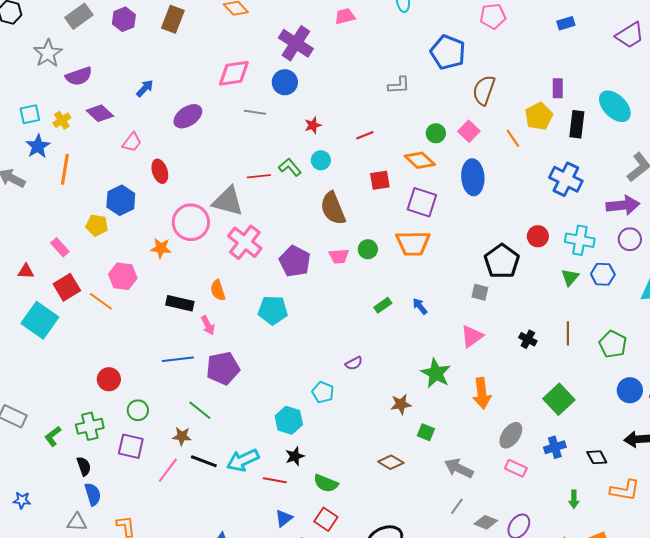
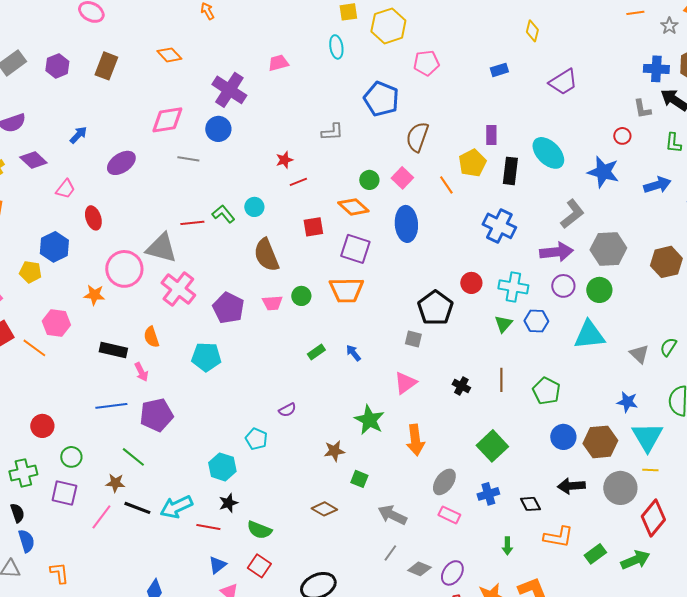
red star: (313, 125) -> (284, 160), moved

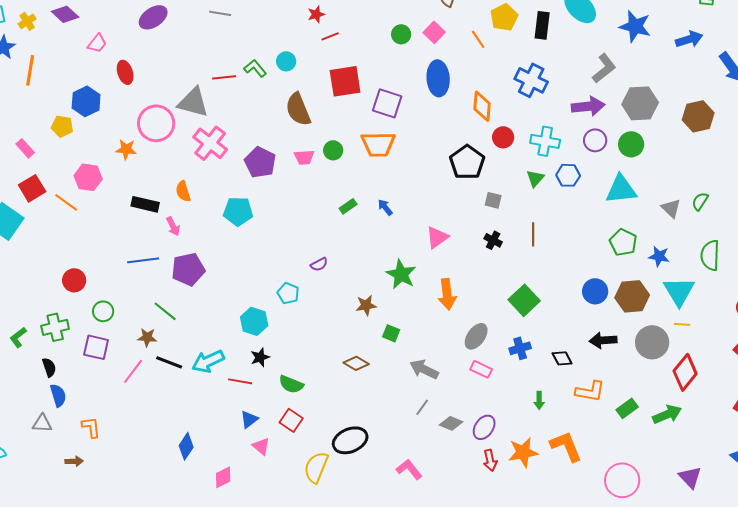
orange diamond: (353, 207) -> (482, 106), moved, turned 52
red square: (313, 227) -> (345, 81), size x1.6
gray square: (413, 339) -> (493, 200), moved
green pentagon: (546, 391) -> (623, 242), moved

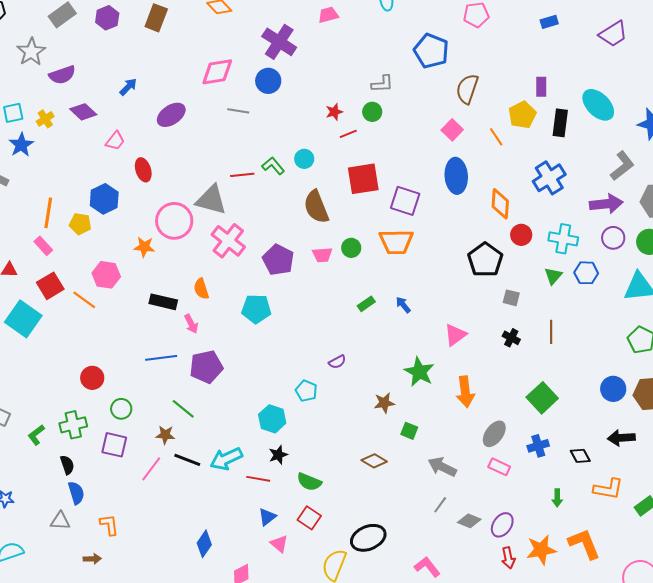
green circle: (401, 34) -> (372, 112), moved
orange line: (30, 70) -> (48, 213), moved
blue cross: (531, 80) -> (549, 178), turned 32

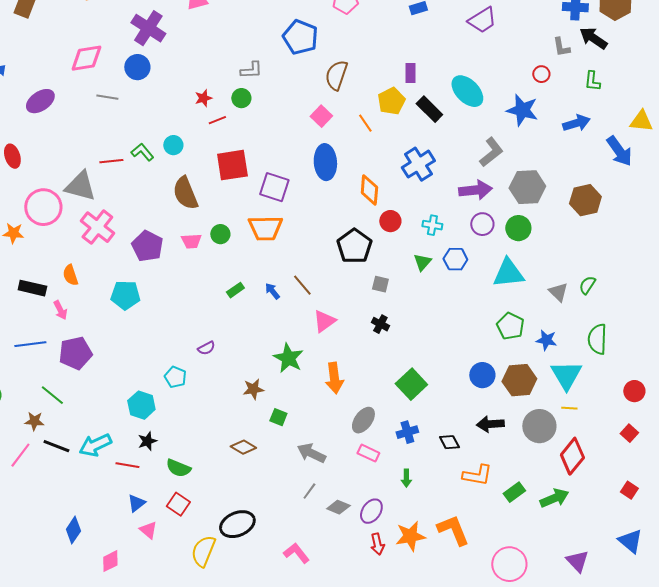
black rectangle: (560, 123) -> (429, 109), turned -52
cyan cross: (563, 239) -> (432, 225), size x0.7
brown line: (551, 332) -> (302, 285), moved, turned -40
green arrow: (557, 498) -> (406, 478), moved

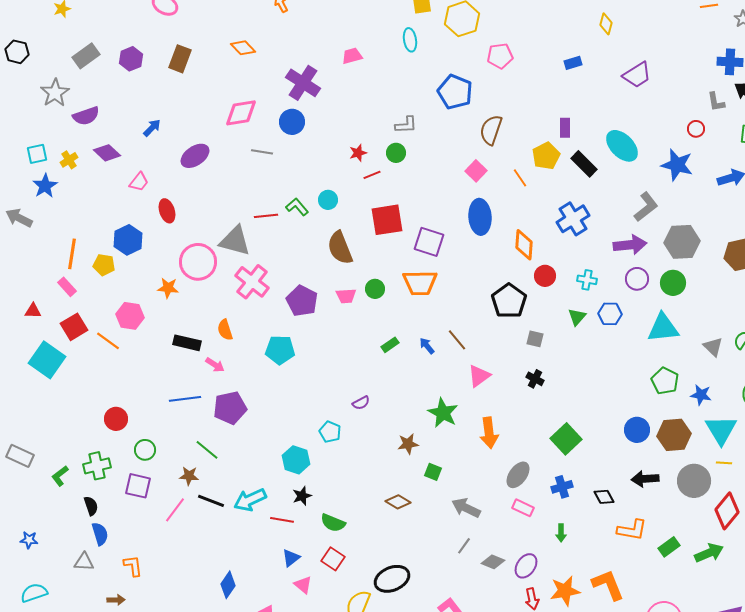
pink arrow: (60, 310) -> (215, 365), turned -30

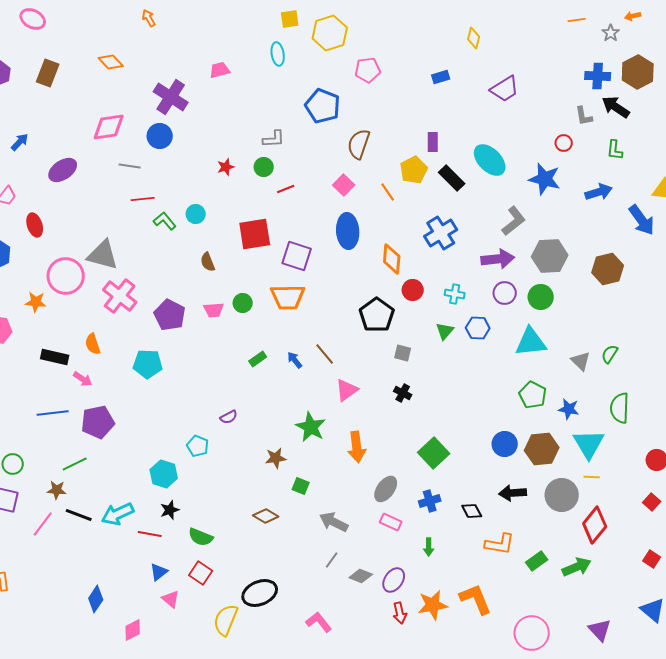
red line: (372, 175) -> (286, 189), moved
red line: (266, 216) -> (143, 199), moved
brown semicircle: (340, 248) -> (208, 262), size x0.6
green line: (207, 450) -> (75, 464), turned -65

